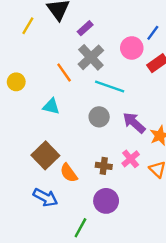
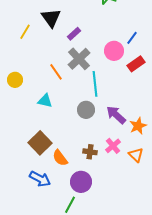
cyan line: (110, 87) -> (95, 84), turned 65
purple circle: (106, 201) -> (81, 182), moved

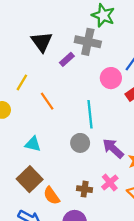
yellow line: (25, 32) -> (22, 82), moved
gray cross: (79, 59) -> (88, 42), moved, turned -35
cyan triangle: (45, 101) -> (33, 144), moved

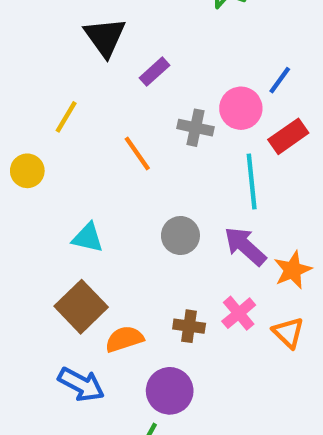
gray cross: (88, 42) -> (196, 128), moved, size x0.7
orange line: (47, 101) -> (137, 154), moved
cyan line: (90, 114) -> (252, 182), moved
orange semicircle: (52, 196) -> (124, 339), turned 108

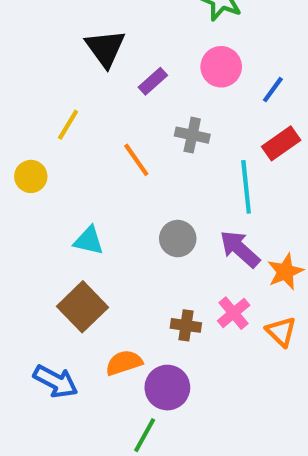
pink circle: (241, 108) -> (221, 67), moved
orange semicircle: (124, 339) -> (124, 363), moved
blue arrow: (81, 384) -> (56, 381), moved

